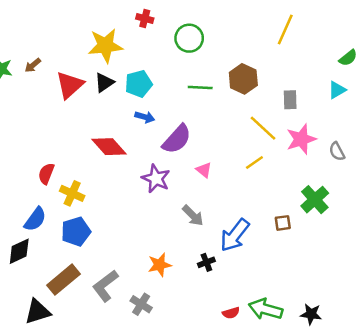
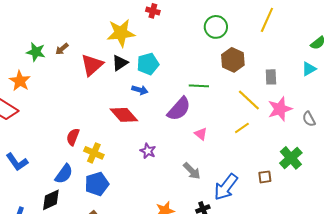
green circle: (189, 38) -> (216, 27), moved
green line: (200, 87) -> (199, 86), moved
blue arrow: (145, 117) -> (140, 90), moved
purple star: (156, 179) -> (148, 151), moved, size x0.7

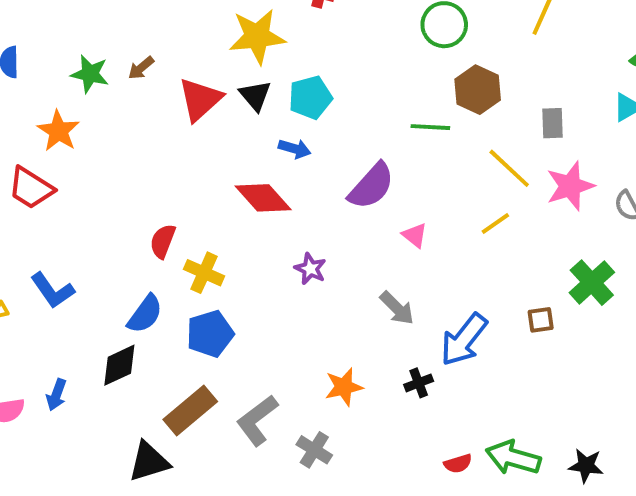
black triangle: (120, 63) -> (255, 96), turned -36
green line: (199, 86) -> (430, 127), moved

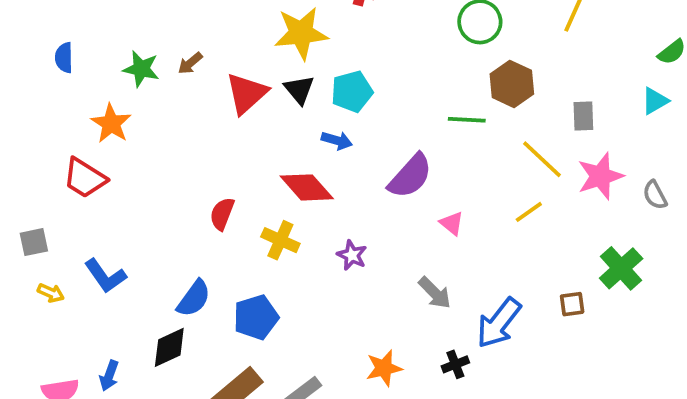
red semicircle: (163, 241) -> (222, 214), moved
yellow cross: (204, 273) -> (280, 240), moved

